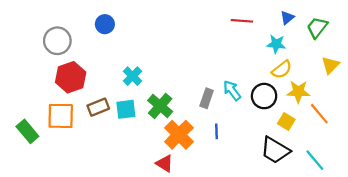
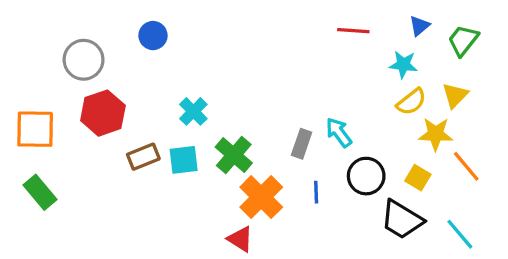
yellow triangle: (330, 65) -> (455, 95), moved
black circle: (264, 96) -> (366, 176), moved
orange square: (61, 116) -> (35, 129), moved

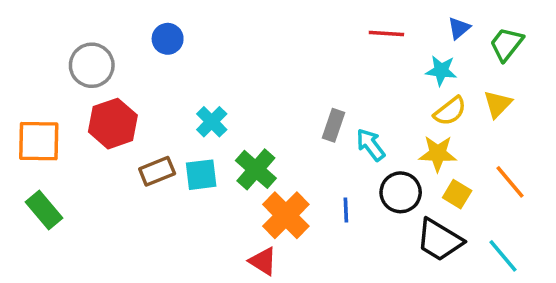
yellow star: (436, 134) -> (438, 154), moved
gray rectangle: (302, 144) -> (334, 125), moved

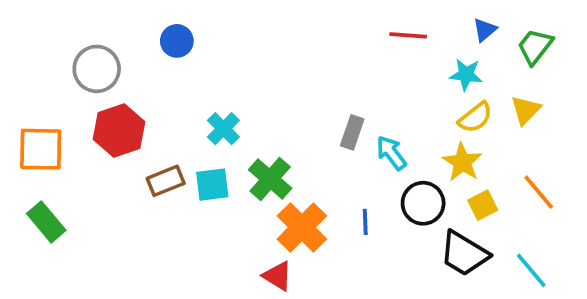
yellow star: (438, 154) -> (462, 162), turned 30
yellow square: (457, 194) -> (483, 205), turned 32

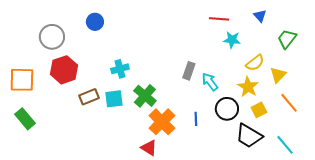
blue triangle: (485, 30) -> (260, 16), turned -32
green trapezoid: (535, 47) -> (287, 39), moved
cyan star: (466, 75) -> (232, 40), moved
yellow triangle: (526, 110) -> (278, 75), moved
cyan cross: (223, 129) -> (120, 69), turned 30

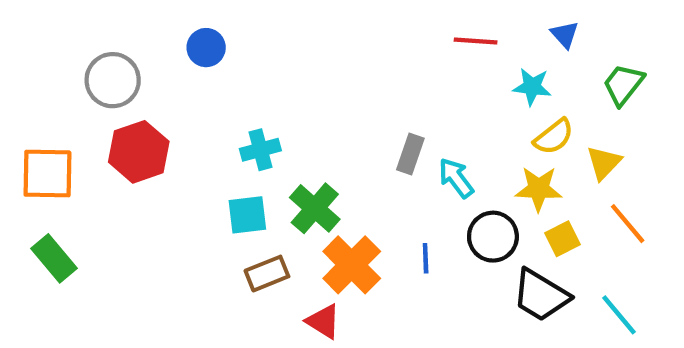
cyan star: (232, 40) -> (532, 87), moved
yellow star: (248, 87) -> (539, 189), turned -30
brown rectangle: (89, 97) -> (267, 274), moved

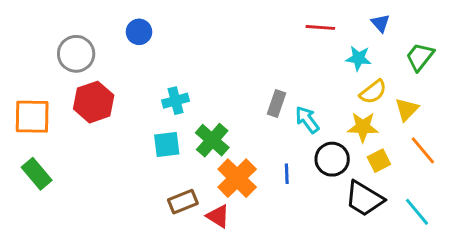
brown rectangle: (267, 274) -> (183, 202), moved

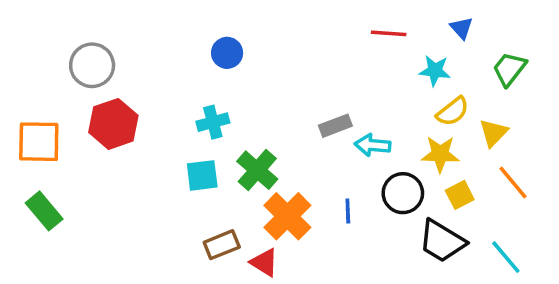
blue circle: (139, 32) -> (227, 53), moved
gray rectangle: (277, 104) -> (335, 126), turned 50
cyan arrow: (307, 120) -> (373, 145), turned -48

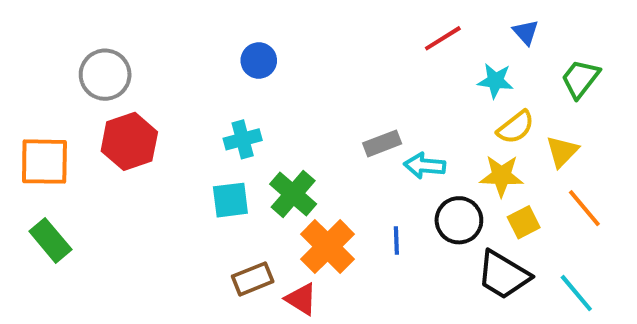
red line: (389, 33) -> (443, 38), turned -36

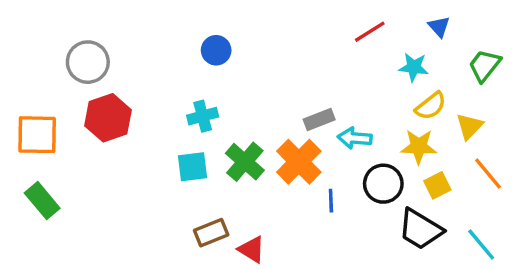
orange cross: (328, 247) -> (299, 162), moved

